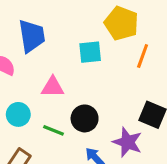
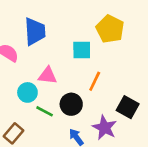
orange line: (143, 56) -> (95, 81), moved
cyan circle: (18, 114) -> (27, 92), moved

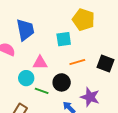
orange line: (95, 81) -> (77, 62), turned 56
black square: (128, 107) -> (106, 63), moved

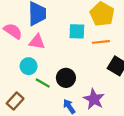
orange line: (77, 62) -> (101, 42), moved
pink triangle: (40, 63) -> (37, 42), moved

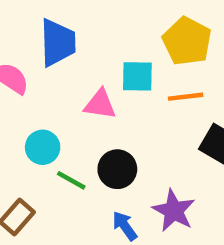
pink triangle: (37, 42) -> (100, 104), moved

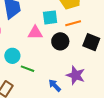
black circle: (117, 169) -> (60, 41), moved

